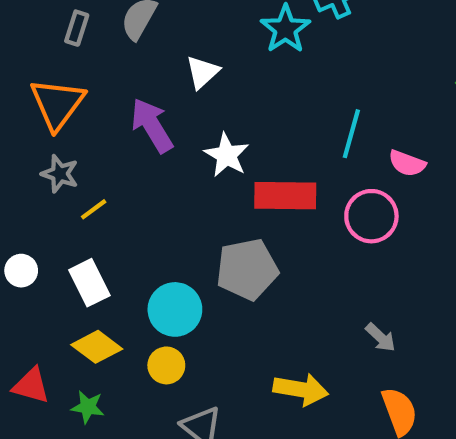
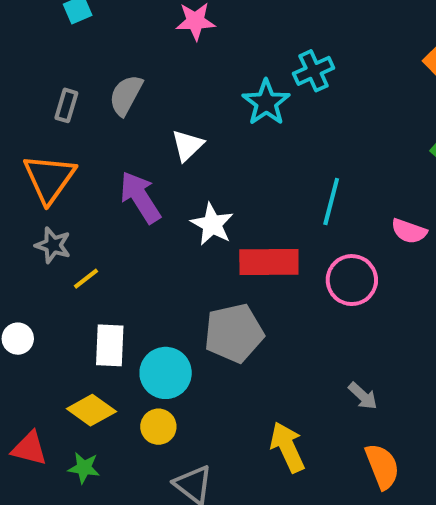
pink semicircle: (407, 163) -> (409, 231), moved
white rectangle: (89, 283) -> (110, 345), moved, turned 30
yellow arrow: (301, 389) -> (287, 447), turned -123

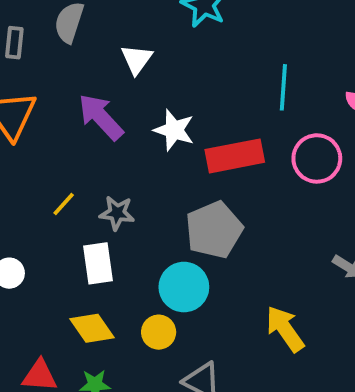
gray star: (53, 245) -> (117, 213), moved
cyan circle: (166, 373) -> (184, 287), moved
yellow diamond: (91, 410) -> (92, 328), turned 30

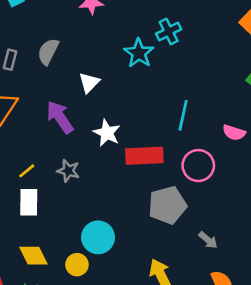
gray star: (117, 213) -> (68, 171), moved
gray pentagon: (214, 230) -> (167, 205), moved
white rectangle: (98, 263) -> (29, 202), moved

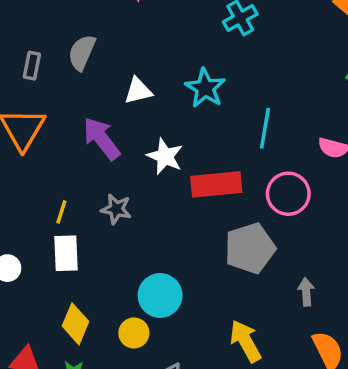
cyan star: (139, 53) -> (205, 88), moved
white triangle: (89, 83) -> (138, 91), turned 35
yellow line: (27, 171) -> (61, 212), turned -30
gray arrow: (208, 240) -> (306, 292), turned -132
yellow diamond: (33, 256) -> (76, 324), turned 52

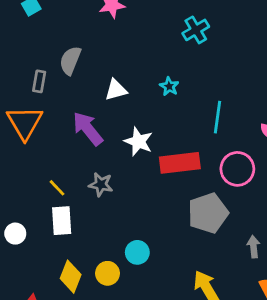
gray rectangle: (32, 66) -> (39, 81), moved
cyan star: (205, 88) -> (169, 86), size x0.6
yellow line: (61, 212) -> (57, 188), turned -60
cyan circle: (160, 295) -> (137, 252), size x0.7
yellow circle: (134, 333) -> (107, 273), moved

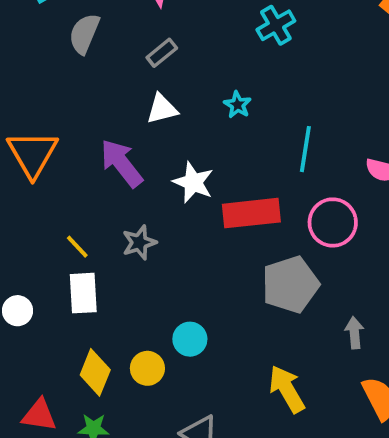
gray semicircle: (70, 60) -> (84, 34), moved
gray rectangle: (39, 81) -> (162, 53), moved, turned 40
gray star: (101, 184) -> (139, 243), turned -30

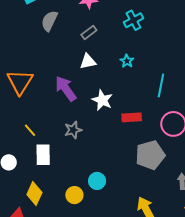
cyan cross: (276, 25) -> (133, 20), moved
red rectangle: (251, 213) -> (132, 117), size x0.7
yellow line: (77, 247) -> (30, 130), moved
yellow diamond: (95, 372) -> (34, 193), moved

